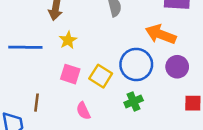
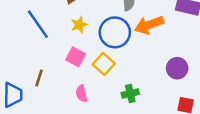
orange arrow: (161, 34) -> (149, 25), moved, turned -52
blue line: (25, 47) -> (38, 24), turned 44
blue circle: (136, 64) -> (115, 32), moved

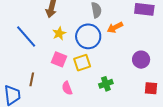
orange arrow: (149, 25) -> (115, 27), size x0.7
yellow square: (104, 64) -> (82, 63), turned 36

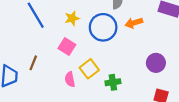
yellow square: (82, 63) -> (89, 69), moved, turned -30

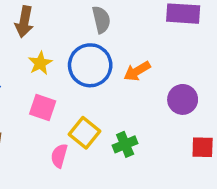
orange arrow: (134, 23) -> (137, 71), moved
pink semicircle: (70, 79) -> (59, 156), turned 40

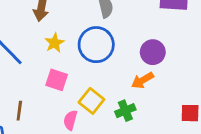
orange arrow: (137, 71) -> (143, 80), moved
purple circle: (183, 99) -> (153, 52), moved

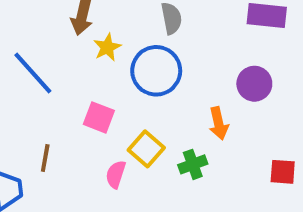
yellow star: (54, 43) -> (107, 47), moved
purple circle: (153, 52) -> (254, 84), moved
orange arrow: (143, 80) -> (219, 123), turned -75

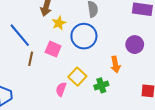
pink square: (99, 117) -> (53, 49), moved
brown line: (45, 158) -> (31, 59), moved

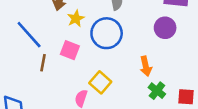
purple circle: (135, 45) -> (165, 28), moved
green cross: (101, 85) -> (157, 91), moved, turned -32

